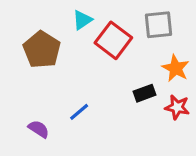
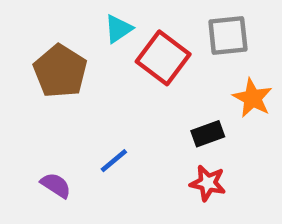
red star: (177, 107) -> (208, 183), moved

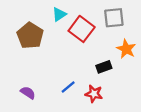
blue line: (114, 161) -> (68, 87), moved
red star: (208, 183) -> (94, 94), moved

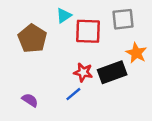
red square: (82, 29) -> (88, 31), turned -35
black rectangle: (104, 67) -> (112, 72), size x1.6
red star: (94, 94) -> (83, 72), moved

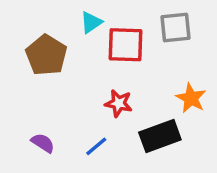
orange star: (136, 53) -> (191, 98), moved
black rectangle: (112, 72) -> (160, 136), moved
blue line: (73, 94) -> (96, 146), moved

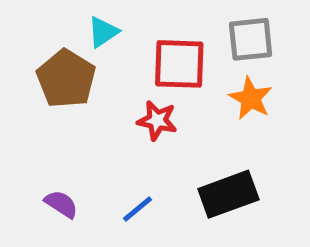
cyan triangle: (91, 22) -> (103, 32), moved
orange star: (191, 98) -> (251, 98), moved
red star: (119, 103) -> (157, 120), moved

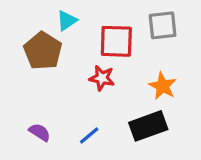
orange star: (251, 98) -> (163, 86), moved

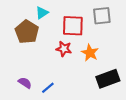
orange star: (163, 86) -> (90, 53), moved
black rectangle: (148, 126) -> (108, 79), moved
blue line: (89, 135) -> (48, 88), moved

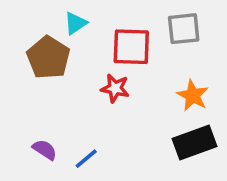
orange star: (90, 53) -> (193, 95), moved

